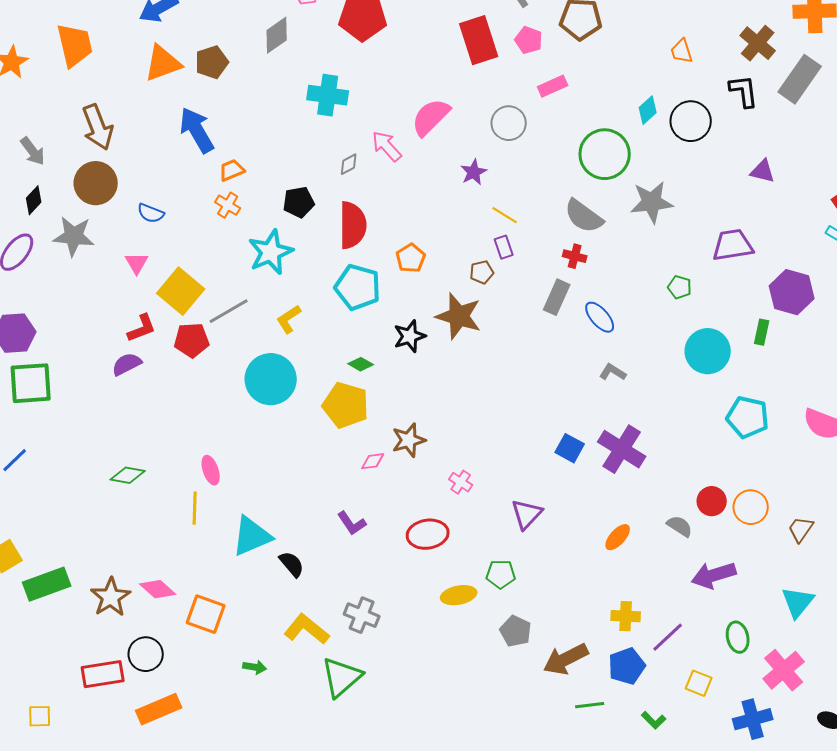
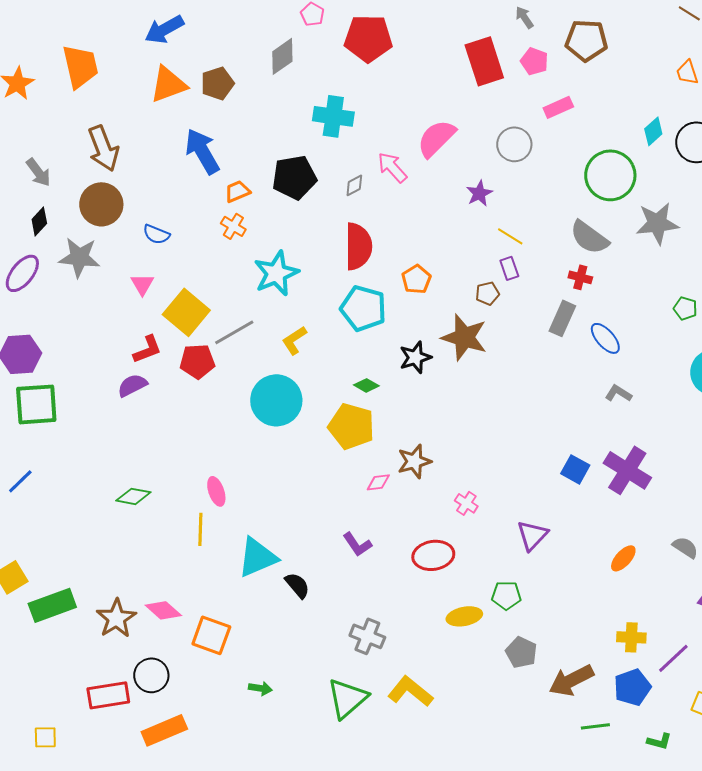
black pentagon: (299, 202) -> (294, 177), moved, size x1.4
yellow L-shape: (307, 629) -> (410, 691), moved
green L-shape: (654, 720) -> (659, 741), turned -30

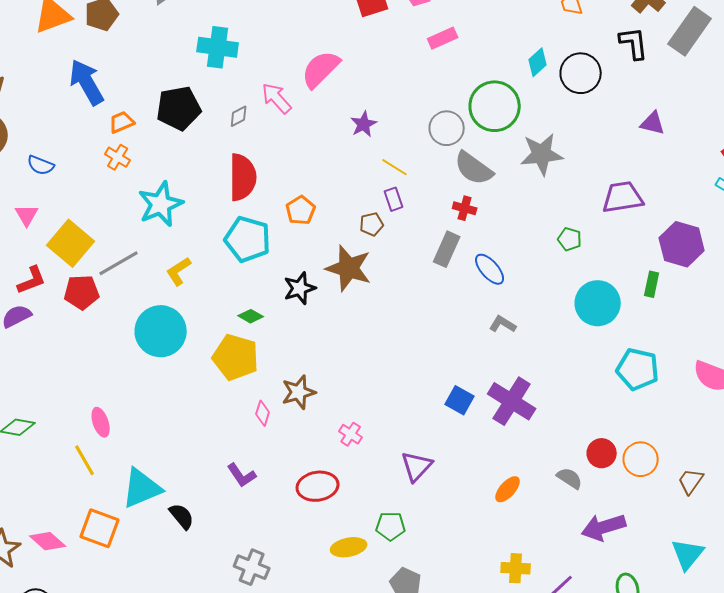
gray circle: (514, 144) -> (447, 128), moved
pink diamond: (378, 482) -> (263, 413), turned -65
yellow line: (200, 529) -> (85, 460), turned -32
orange square: (211, 635) -> (100, 528), moved

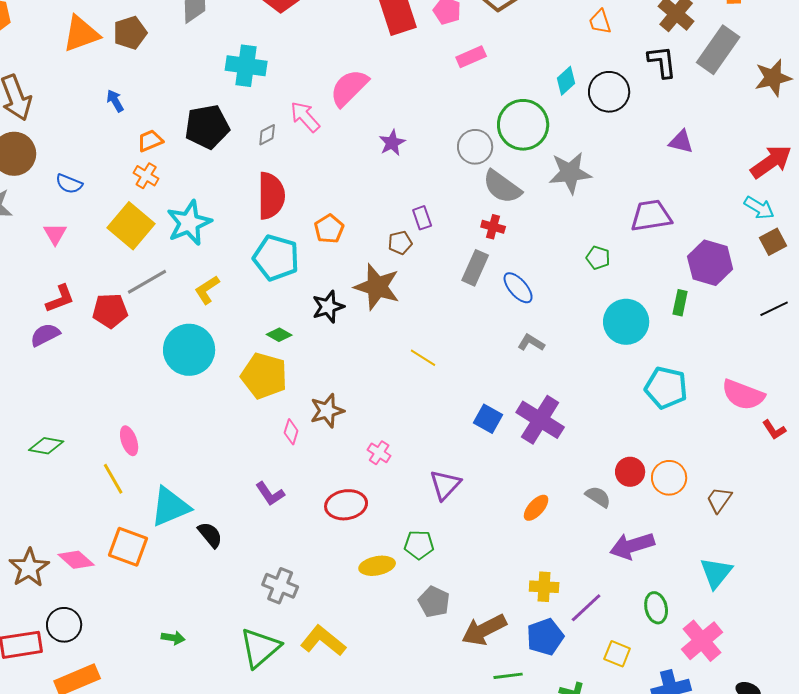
blue arrow: (87, 82) -> (115, 101), size x0.5
yellow line: (395, 167) -> (423, 358), moved
yellow square: (71, 243) -> (131, 226), moved

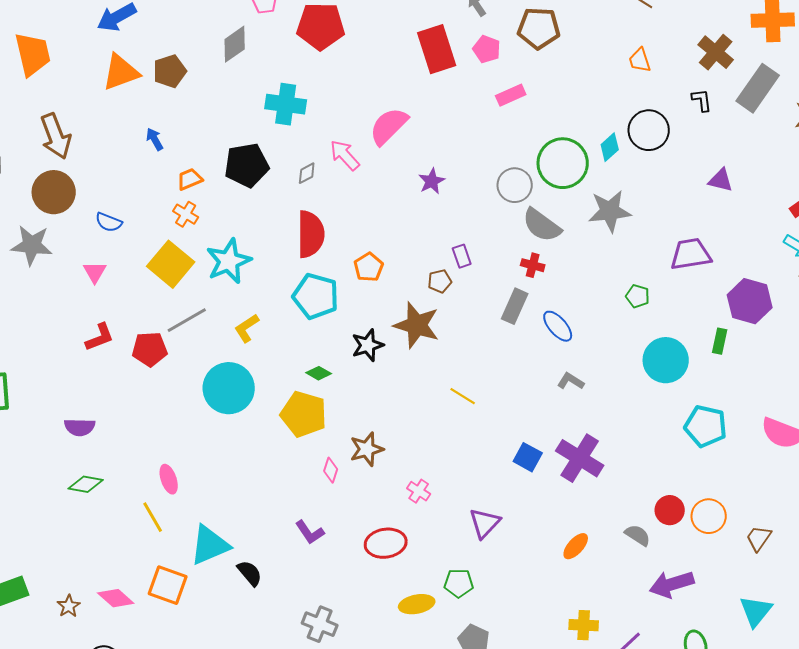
black L-shape: (662, 62) -> (702, 100), size x0.7
cyan diamond: (566, 81) -> (610, 147), moved
purple semicircle: (45, 335) -> (80, 427), moved, turned -152
brown star: (29, 568) -> (69, 606), size x0.6

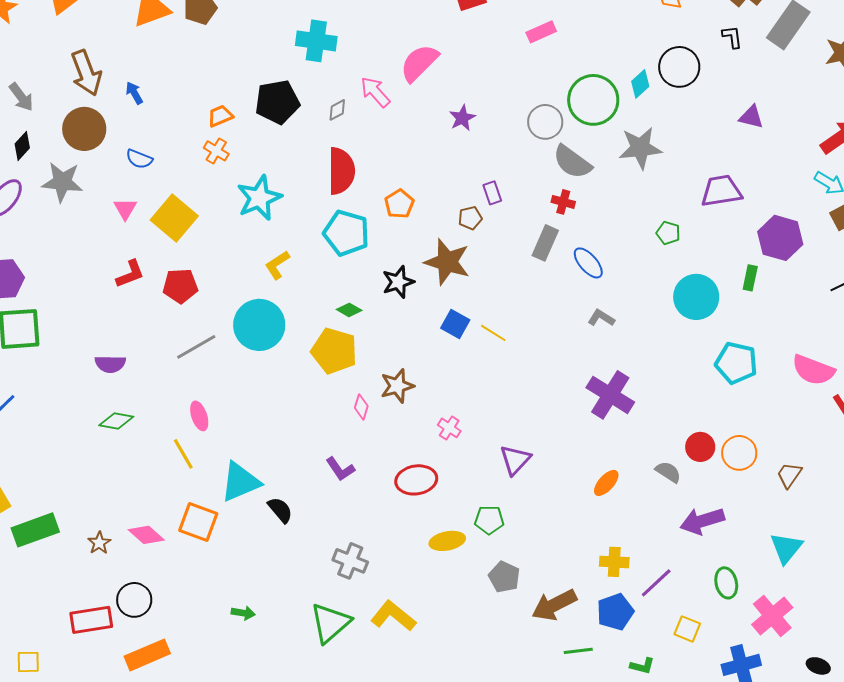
blue arrow: (155, 139) -> (134, 93), moved
yellow square: (171, 264) -> (174, 218), moved
gray line: (187, 320) -> (196, 347), moved
blue square: (528, 457) -> (455, 324), moved

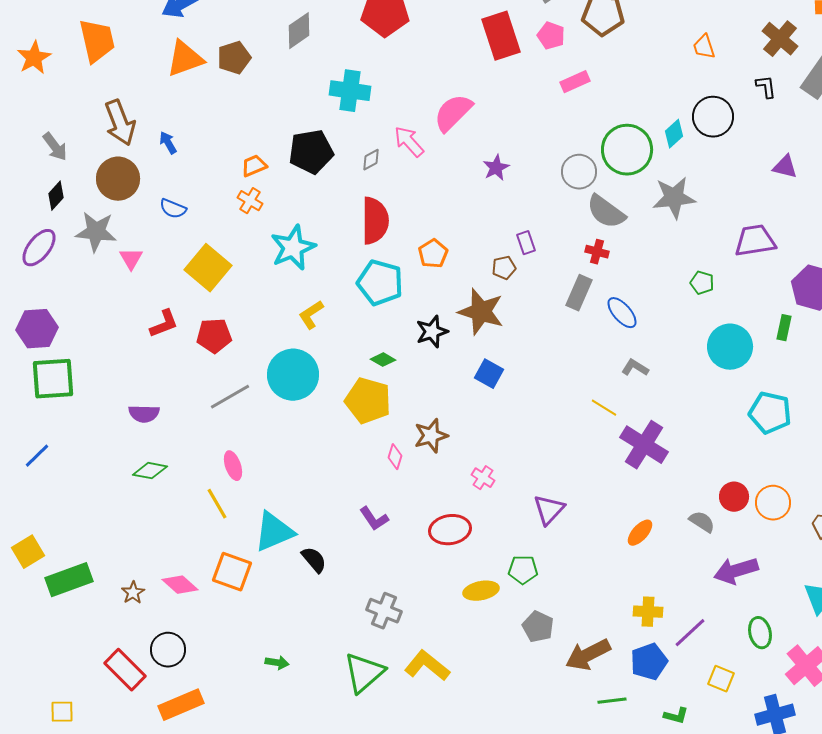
pink triangle: (125, 209) -> (131, 259), moved
yellow line: (493, 333) -> (604, 408), moved
red rectangle: (91, 620) -> (125, 670), turned 54

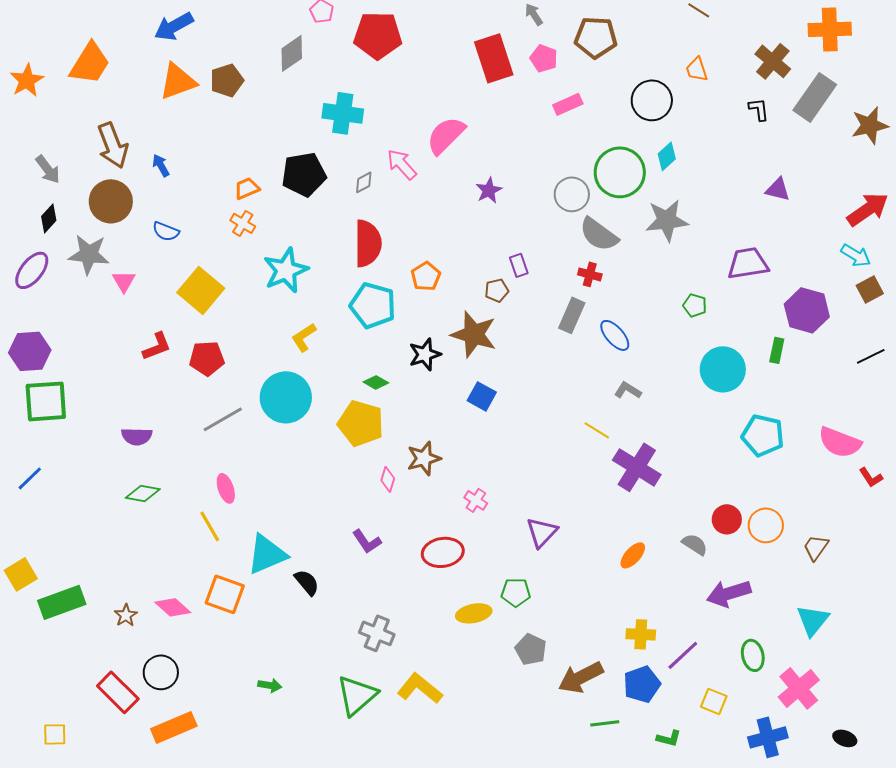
orange trapezoid: (97, 41) -> (90, 63), turned 45
black circle: (713, 117) -> (652, 100), moved

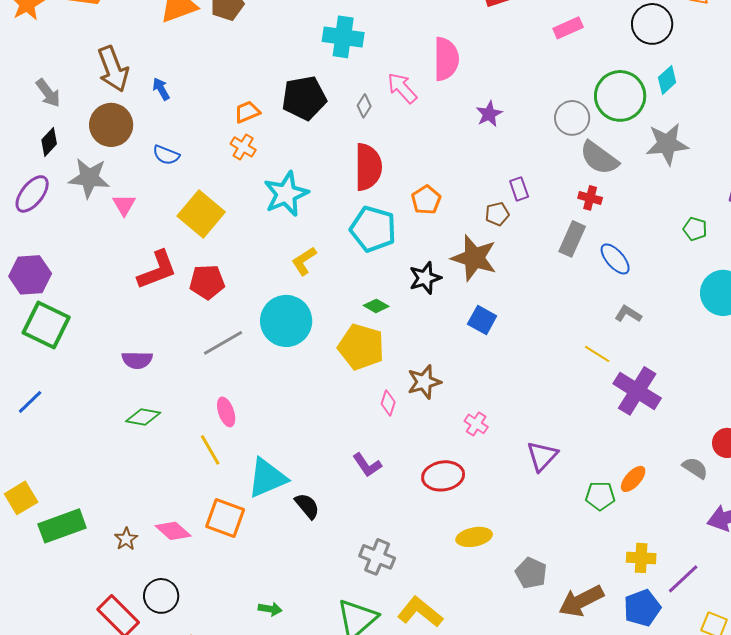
pink semicircle: (446, 135) -> (446, 59), turned 135
gray diamond: (364, 182) -> (364, 106), turned -30
red L-shape: (157, 346) -> (157, 270), size x1.4
green square: (46, 401) -> (46, 325), turned 30
green pentagon: (516, 592) -> (600, 496), moved

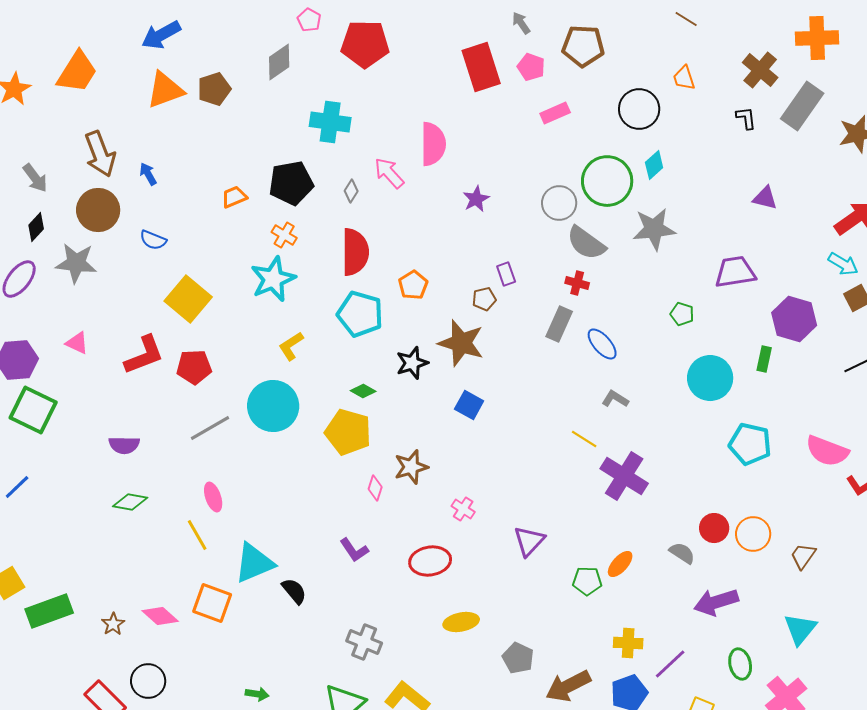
orange cross: (243, 147) -> (284, 235), moved
pink triangle: (124, 205) -> (77, 343), moved, turned -35

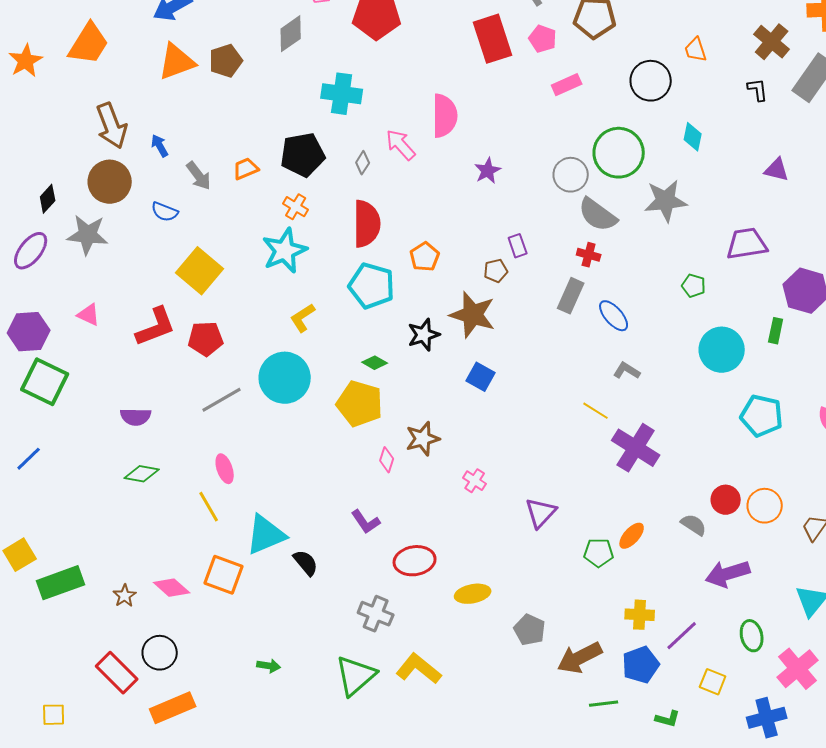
cyan diamond: (654, 165) -> (693, 137), moved, turned -36
gray arrow: (35, 178) -> (199, 176), moved
red ellipse: (430, 561) -> (415, 561), moved

